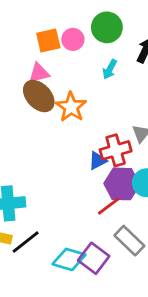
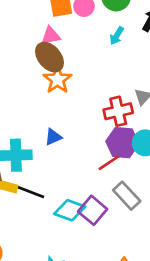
orange star: (71, 107) -> (57, 80), moved
blue triangle: (98, 161) -> (53, 137), moved
black line: (26, 242) -> (30, 192), turned 56

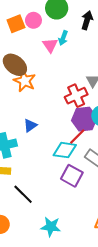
pink triangle: (51, 36) -> (50, 45), moved, turned -42
black line: (30, 192) -> (23, 194), moved, turned 35
cyan diamond: (70, 210) -> (65, 150), moved

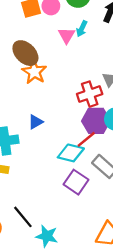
black line: (23, 194) -> (23, 217), moved

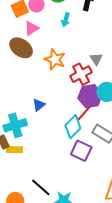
pink triangle: (67, 35) -> (32, 28), moved, turned 35
orange star: (34, 72) -> (55, 59), moved
cyan diamond: (71, 153) -> (73, 127), turned -50

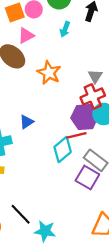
red cross: (81, 74) -> (93, 97), moved
red line: (84, 113) -> (77, 135), turned 30
purple square: (81, 151) -> (87, 178), moved

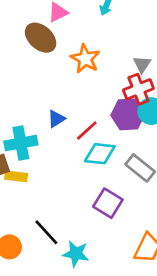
red line: (77, 135) -> (87, 130), moved, turned -30
cyan diamond: (63, 149) -> (100, 154), turned 45
purple square: (87, 178) -> (108, 203), moved

